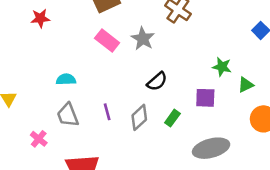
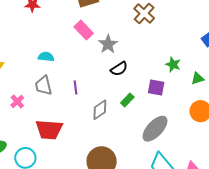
gray star: (143, 39) -> (108, 44), moved
green triangle: (246, 85) -> (197, 79), moved
gray diamond: (139, 117) -> (100, 110), moved
gray ellipse: (211, 148) -> (155, 129), turned -40

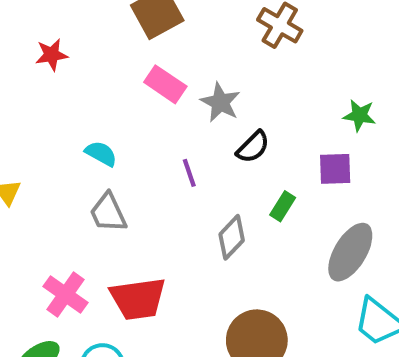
cyan semicircle: (46, 57) -> (101, 154), turned 35
purple line: (75, 88) -> (189, 173), moved
pink cross: (17, 101) -> (66, 295), moved, size x1.5

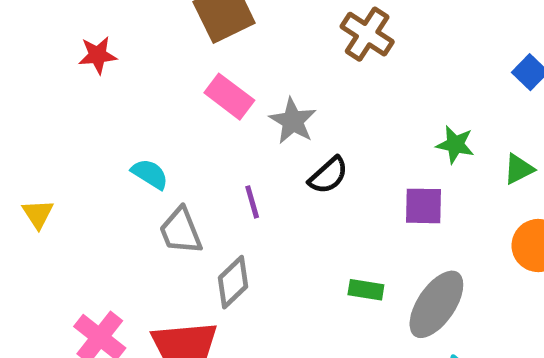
green rectangle: (283, 206) -> (366, 290), moved, turned 64
gray trapezoid: (108, 213) -> (181, 231), moved
gray diamond: (232, 237) -> (233, 282), moved

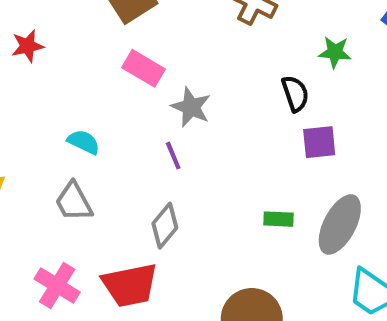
gray star: (293, 121) -> (191, 107), moved
green star: (455, 145) -> (335, 52), moved
black semicircle: (328, 175) -> (295, 94), moved, turned -60
gray trapezoid: (181, 231) -> (74, 202), moved

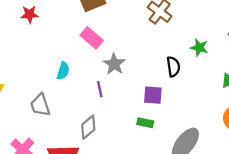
cyan semicircle: (84, 142) -> (63, 71), moved, turned 72
purple square: (319, 142) -> (153, 95), moved
green rectangle: (279, 219) -> (145, 123), moved

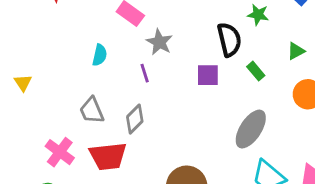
black semicircle: (173, 67) -> (229, 40), size x1.4
gray trapezoid: (40, 105) -> (92, 110), moved
green rectangle: (145, 123) -> (256, 71), moved, turned 42

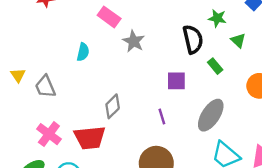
green triangle: (296, 51) -> (238, 40), moved, turned -49
purple line: (145, 73) -> (162, 117), moved
purple square: (208, 75) -> (176, 81), moved
gray trapezoid: (92, 110) -> (45, 87), moved

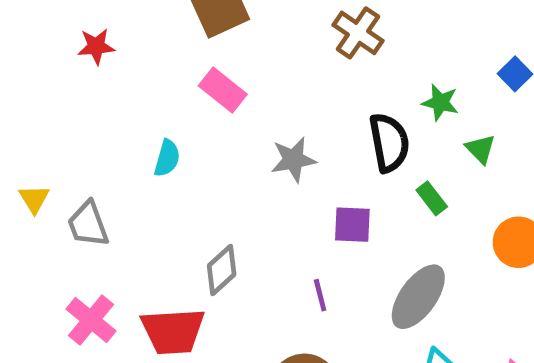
gray star: (134, 41) -> (293, 160), moved, turned 30

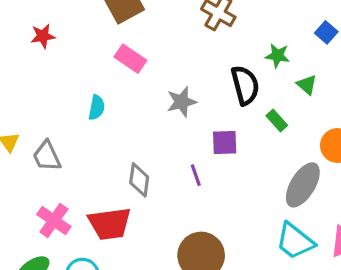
gray diamond: (222, 270) -> (139, 180), turned -36
purple line: (320, 295) -> (196, 175), moved
gray ellipse: (418, 297) -> (303, 185), moved

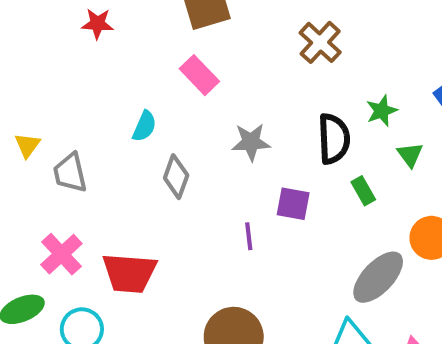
green star: (277, 56) -> (382, 111), turned 30
gray diamond: (139, 180) -> (176, 177), moved

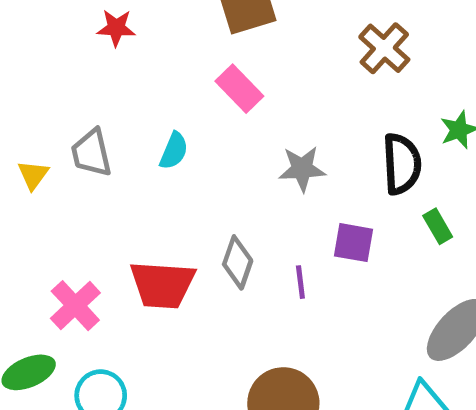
gray trapezoid: (70, 173) -> (91, 153), moved
gray diamond: (176, 177) -> (238, 262), moved
red trapezoid: (129, 273) -> (162, 285), moved

